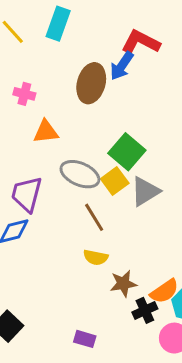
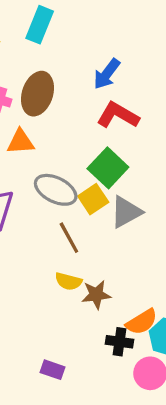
red L-shape: (141, 42) -> (118, 115), moved
brown ellipse: (91, 83) -> (38, 94), moved
brown star: (123, 284) -> (96, 295), moved
black cross: (145, 310) -> (119, 342), turned 30

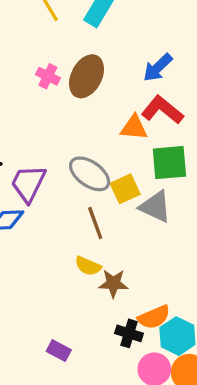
orange triangle: (21, 142) -> (134, 128), moved
green square: (108, 168) -> (169, 163), moved, turned 33
gray triangle: (126, 212) -> (155, 207), turned 45

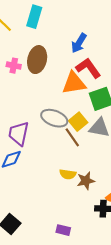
red L-shape: (162, 110) -> (88, 68), turned 30
orange triangle: (134, 128) -> (74, 83), size x1.4
brown line: (95, 223) -> (72, 137), moved

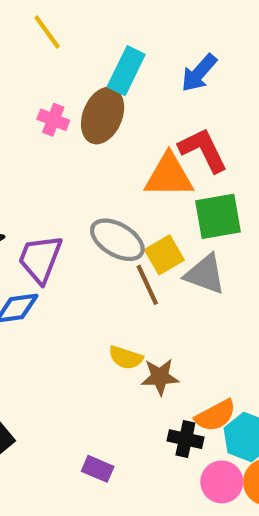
cyan rectangle: (34, 17) -> (126, 71), moved
blue arrow: (79, 43) -> (199, 73), moved

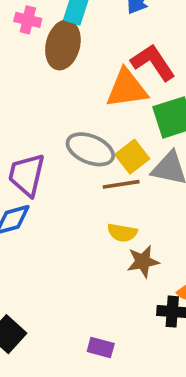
pink cross: (53, 120) -> (28, 20), moved
brown line: (147, 285) -> (121, 184), turned -66
yellow semicircle: (126, 358) -> (122, 233), moved

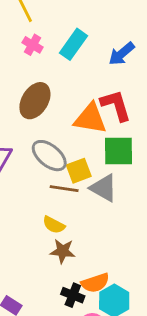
brown ellipse: (63, 45) -> (35, 101), moved

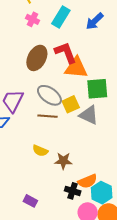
red L-shape: (116, 105) -> (66, 53), moved
brown line: (64, 189) -> (47, 116), moved
yellow semicircle: (54, 225) -> (40, 151), moved

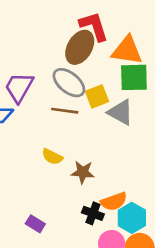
brown ellipse: (37, 58) -> (80, 47), moved
orange triangle: (76, 68) -> (127, 50), moved

